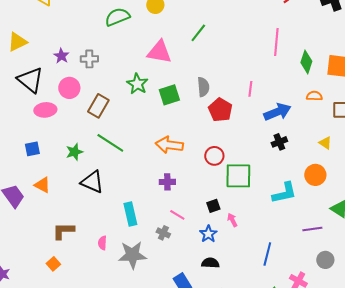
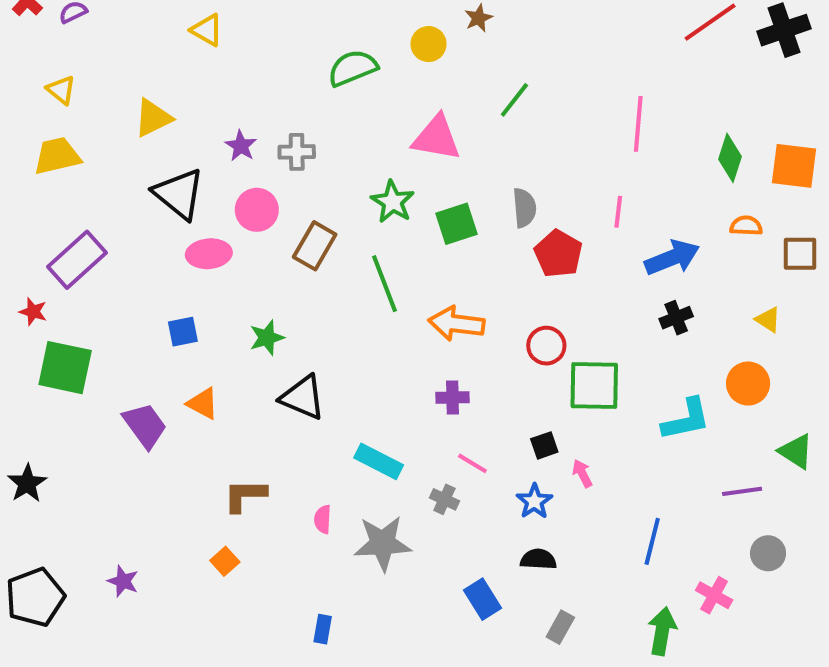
pink line: (276, 42) -> (638, 124), moved
green line: (110, 143) -> (385, 284), moved, turned 36
cyan rectangle: (130, 214) -> (379, 461), turned -50

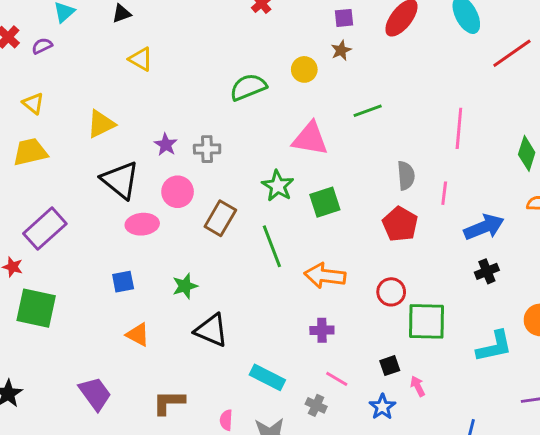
green line: (514, 100) -> (368, 111), turned 32
gray semicircle: (524, 208) -> (406, 176), moved
purple trapezoid: (145, 425) -> (95, 394), moved

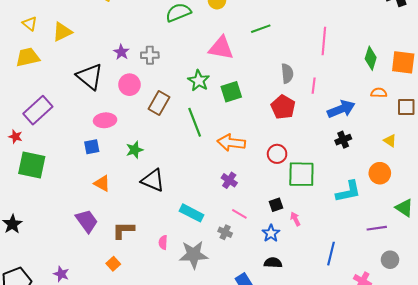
yellow triangle: (101, 124) -> (62, 32), moved
pink ellipse: (142, 224) -> (105, 120), moved
purple cross: (322, 330) -> (229, 180), turned 35
purple trapezoid: (95, 394) -> (87, 221), moved

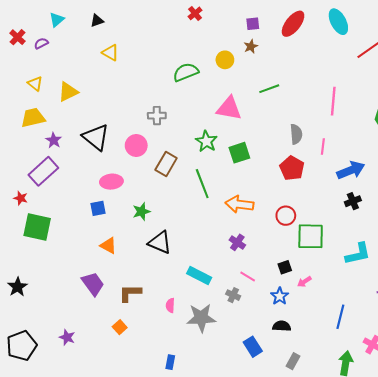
purple star: (121, 52) -> (54, 140), moved
pink arrow: (295, 219) -> (304, 282), turned -96

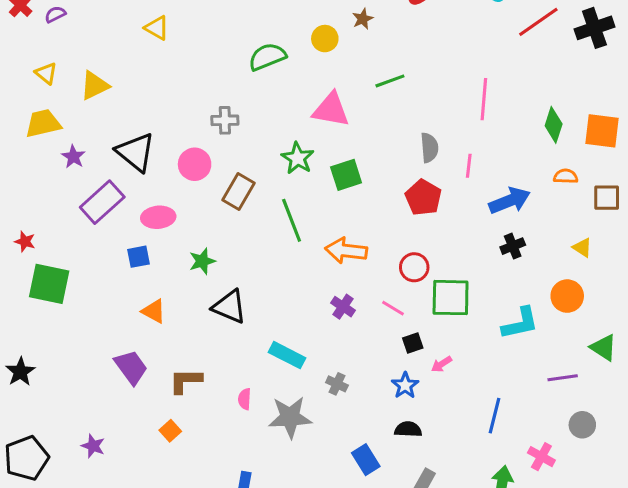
purple rectangle: (43, 171) -> (102, 202), moved
pink line: (248, 277) -> (393, 308), moved

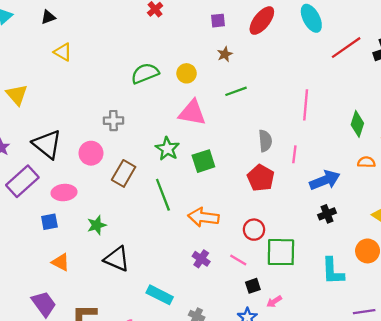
brown star: (363, 19) -> (225, 54), moved
yellow circle: (325, 39) -> (187, 73), moved
yellow triangle: (95, 85) -> (17, 95), turned -45
cyan L-shape: (520, 323) -> (333, 271), turned 100

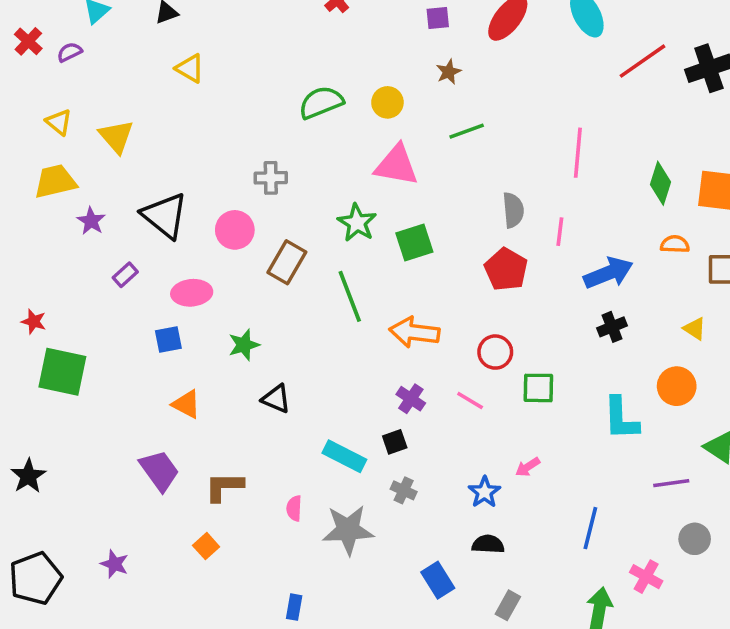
purple rectangle: (22, 181) -> (125, 275), size x0.5
green square: (281, 252) -> (538, 388), size x0.7
black triangle: (117, 259) -> (276, 399), size x0.7
black square: (253, 286) -> (395, 442), moved

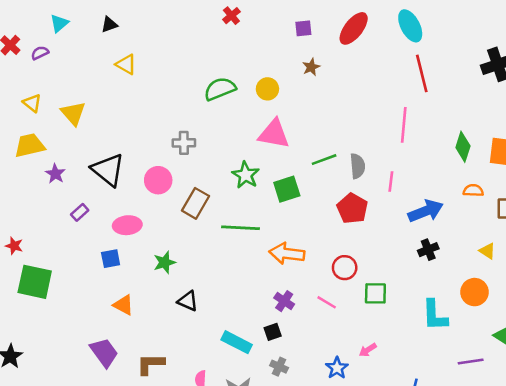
red line: (643, 61) -> (422, 73), moved, turned -69
green line: (467, 131) -> (324, 160), moved
green line: (350, 296) -> (240, 228), turned -66

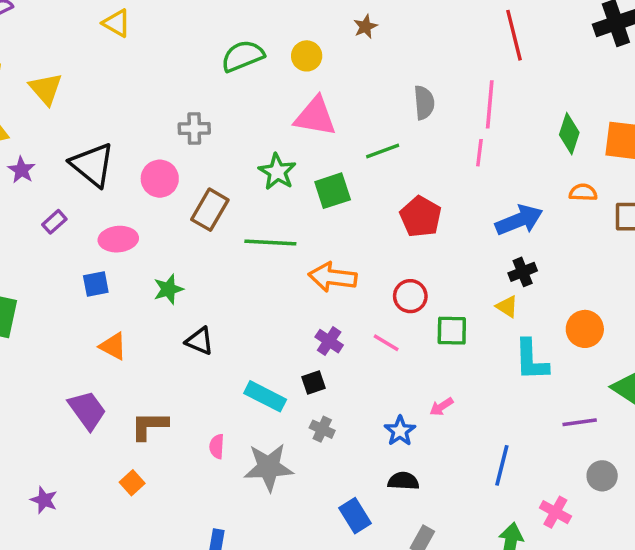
gray semicircle: (357, 166) -> (424, 103), moved
pink line: (391, 181) -> (479, 153), moved
yellow triangle: (487, 251) -> (507, 306), moved

